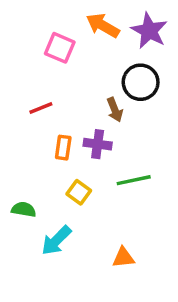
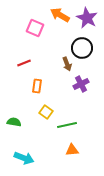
purple cross: (98, 144) -> (81, 84), moved, turned -35
green line: (134, 180) -> (67, 125), moved
cyan arrow: (56, 240) -> (24, 158), moved, turned -114

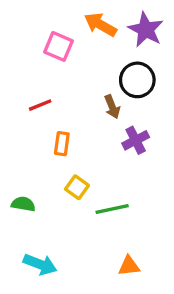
orange triangle: (72, 150) -> (129, 266), moved

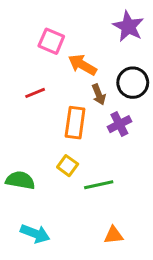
orange arrow: (100, 25) -> (82, 65), moved
black circle: (137, 80) -> (133, 83), moved
orange rectangle: (62, 144) -> (75, 123), moved, size x1.5
green semicircle: (23, 204) -> (20, 180), size x1.4

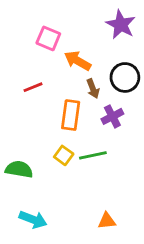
green line: (99, 185) -> (93, 155), moved

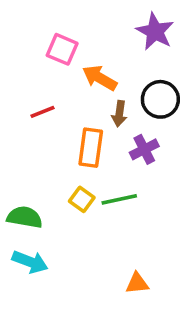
brown arrow: (93, 89) -> (119, 114), turned 30
cyan arrow: (33, 219) -> (30, 262), moved

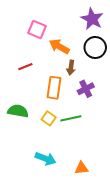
black circle: (160, 99) -> (95, 47), moved
green semicircle: (25, 217) -> (18, 111), moved
cyan arrow: (30, 262) -> (45, 159), moved

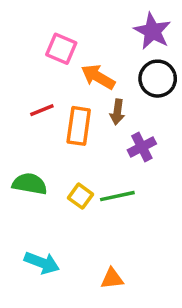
orange rectangle: (54, 88) -> (79, 126), moved
cyan arrow: (45, 159) -> (42, 263), moved
orange triangle: (81, 168) -> (112, 279), moved

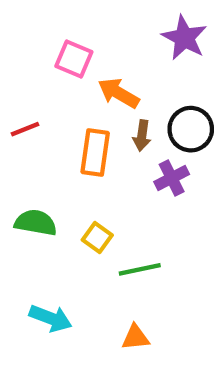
black circle: (158, 79) -> (191, 129), moved
red line: (42, 110) -> (25, 129), moved
green line: (117, 196) -> (140, 269), moved

